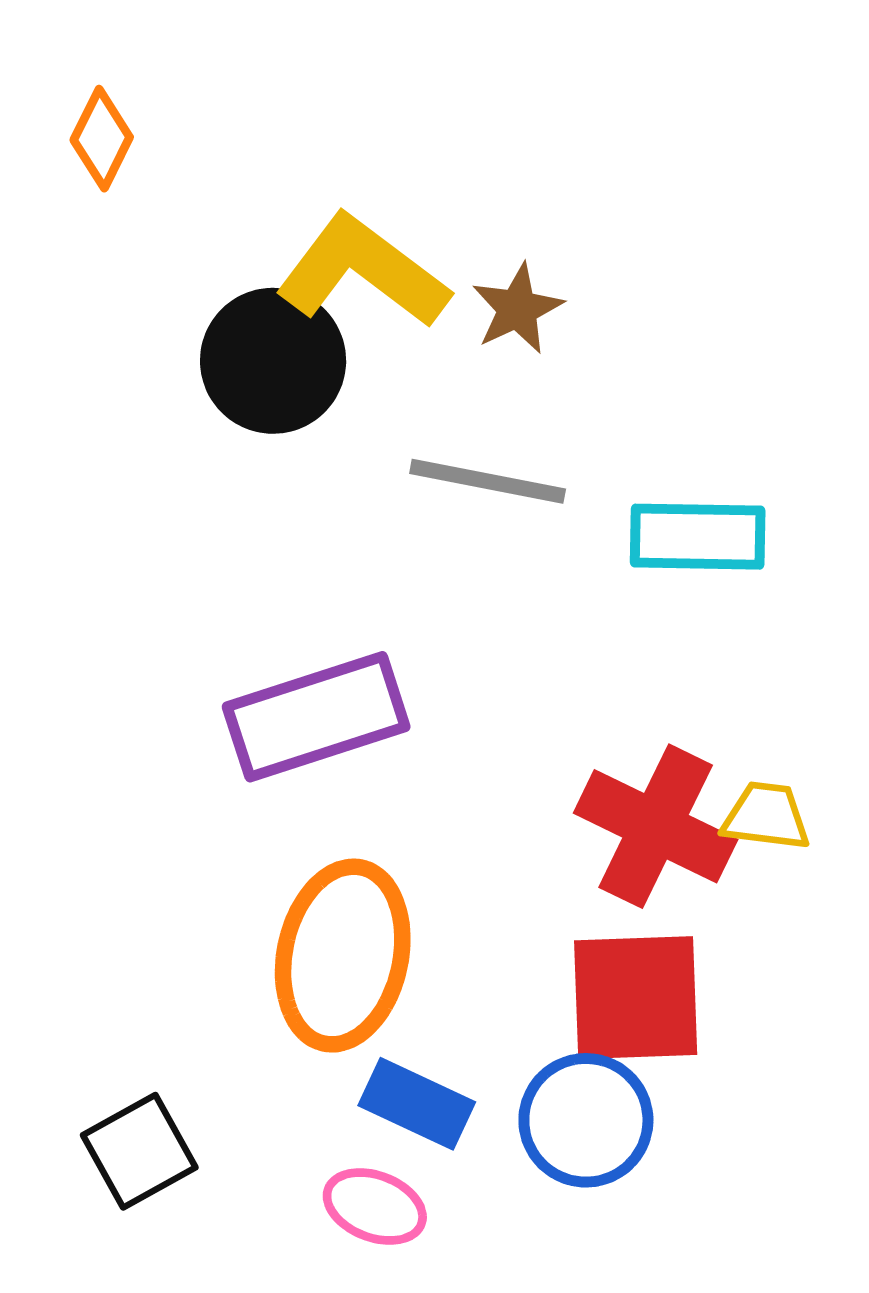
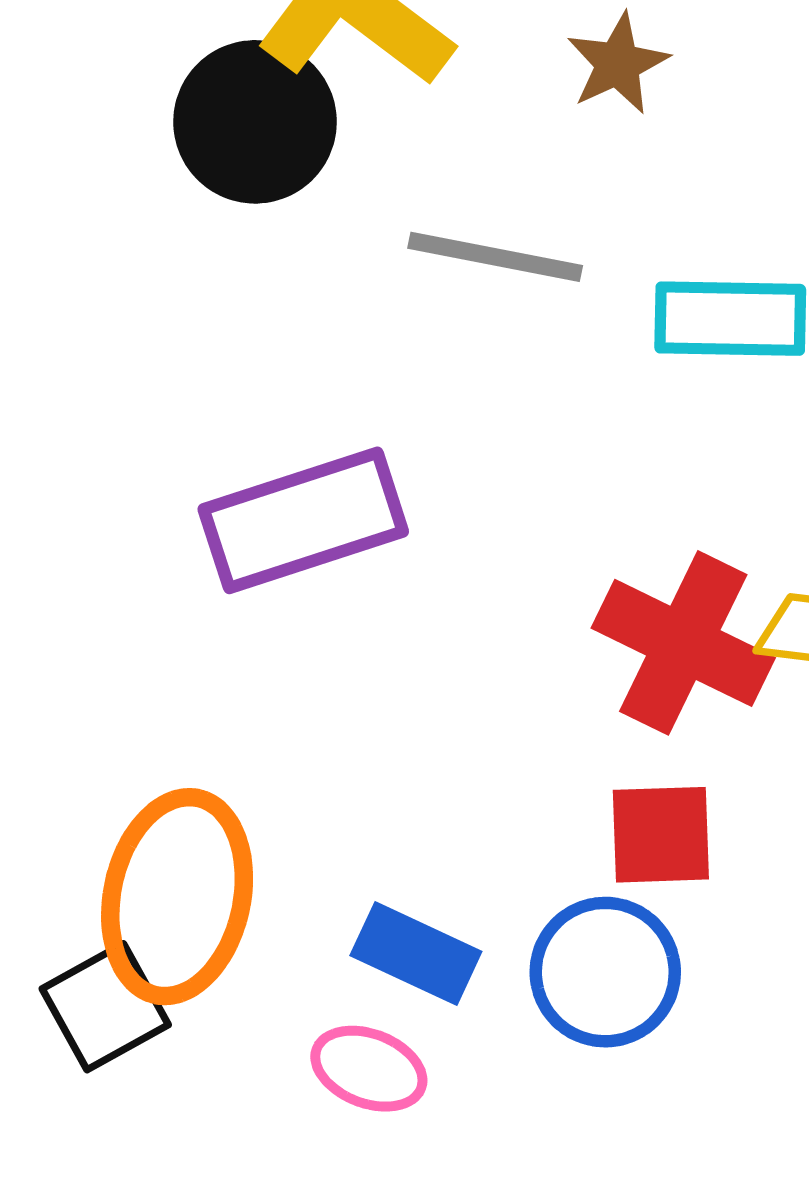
brown star: (517, 309) -> (618, 64), moved
orange ellipse: (343, 956) -> (177, 897), moved
red square: (636, 998) -> (661, 835), size x0.7

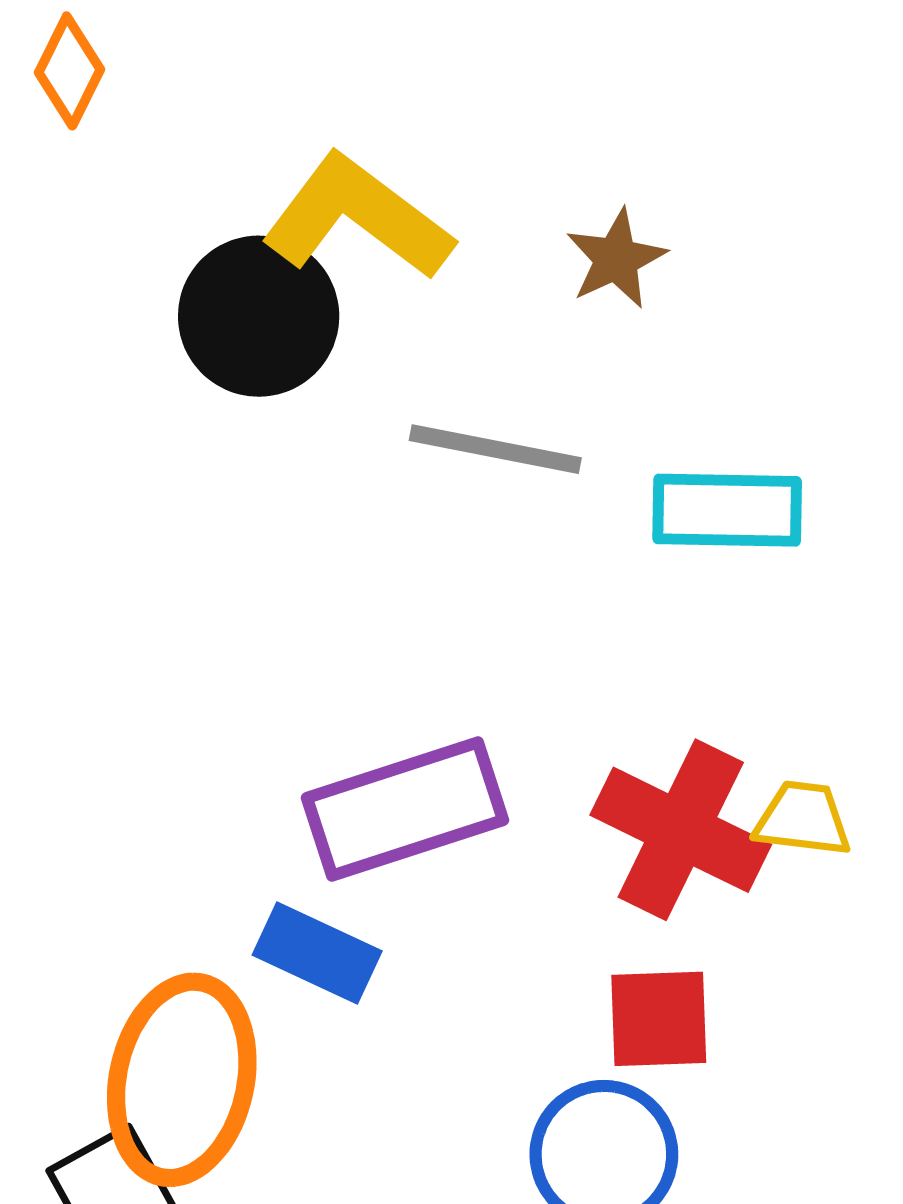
purple rectangle: (303, 520) -> (405, 809), moved
blue rectangle: (416, 954) -> (317, 953), moved

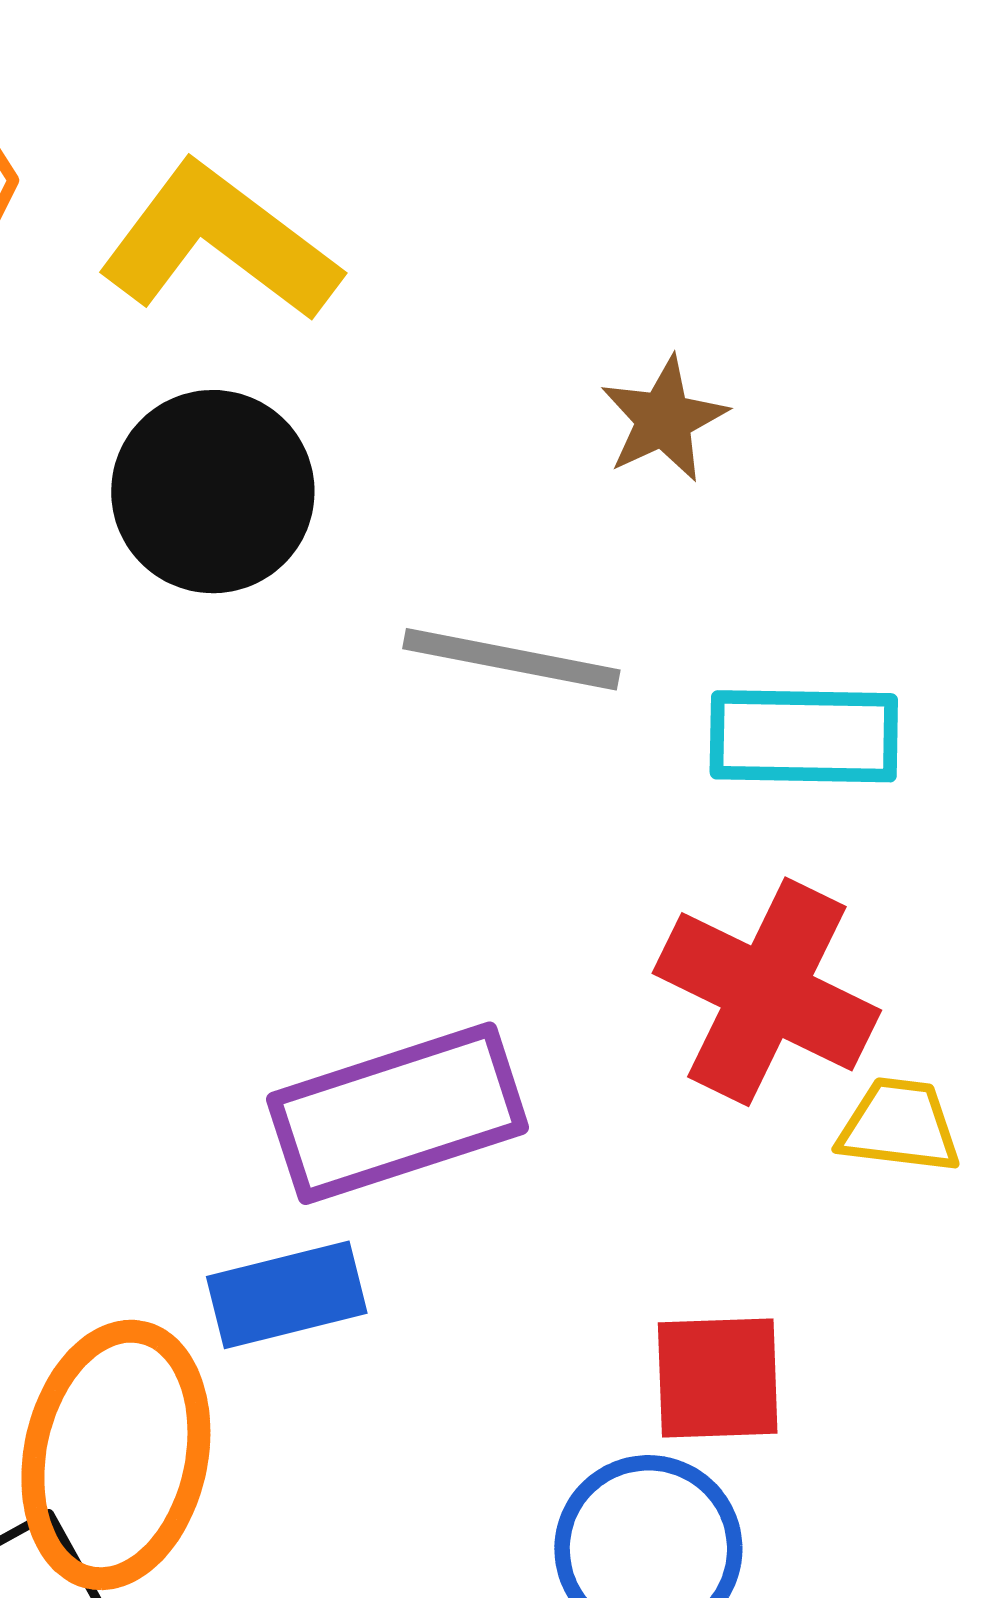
yellow L-shape: (357, 217) -> (219, 242), moved
red cross: (681, 830) -> (767, 992), moved
blue rectangle: (317, 953) -> (287, 1295), turned -39

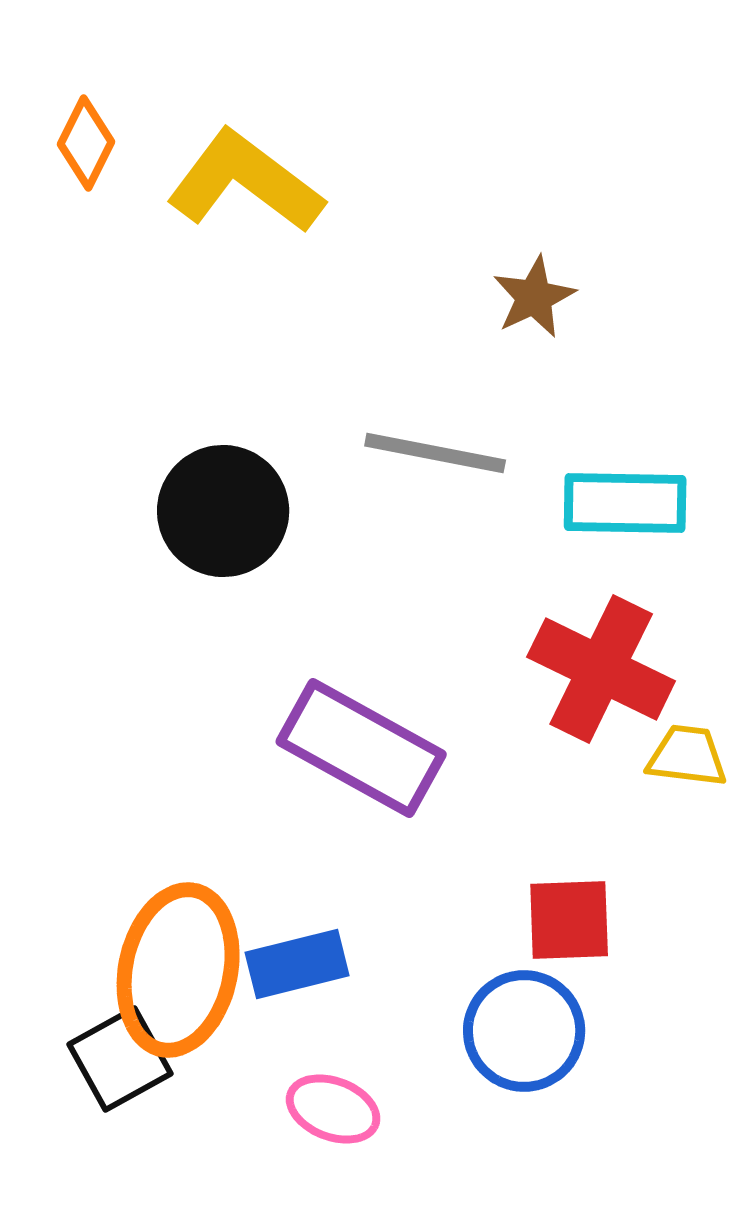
black circle: (213, 492) -> (223, 511), moved
purple rectangle: (398, 1113) -> (361, 748), turned 47
blue rectangle: (287, 1295) -> (297, 964), moved

